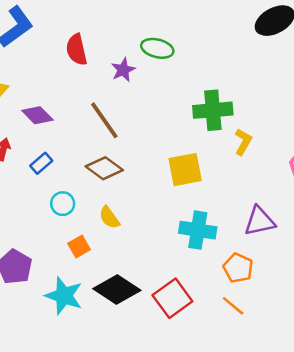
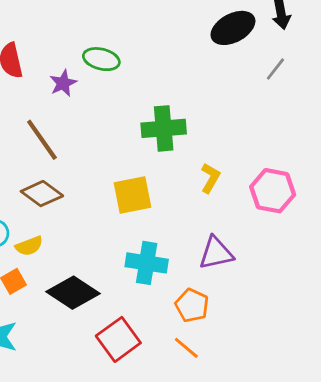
yellow L-shape: (243, 142) -> (210, 178), moved
yellow semicircle: (109, 217) -> (29, 246), moved, turned -75
black diamond: (117, 289) -> (73, 293), moved

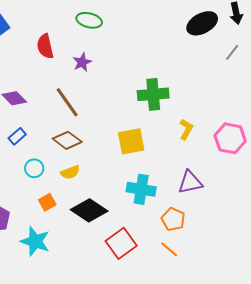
green ellipse: (101, 59) -> (89, 20), moved
yellow semicircle: (29, 246) -> (70, 172), moved

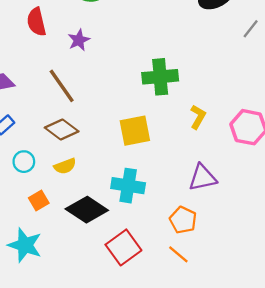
cyan cross: (141, 189) -> (128, 186), moved

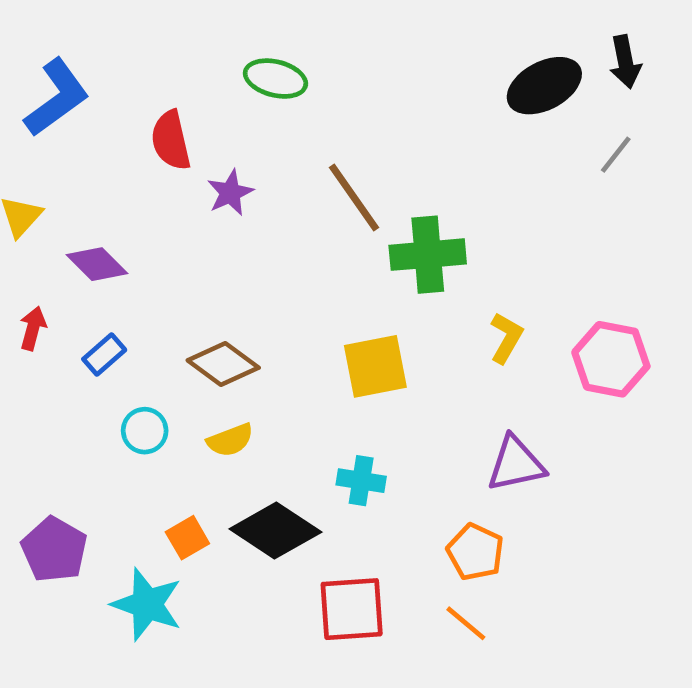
purple star: (79, 40) -> (230, 193), moved
brown line: (62, 86) -> (354, 197), moved
cyan cross: (128, 186) -> (361, 481), size x0.7
orange square: (39, 201) -> (187, 538), moved
red square: (123, 247) -> (352, 609), turned 32

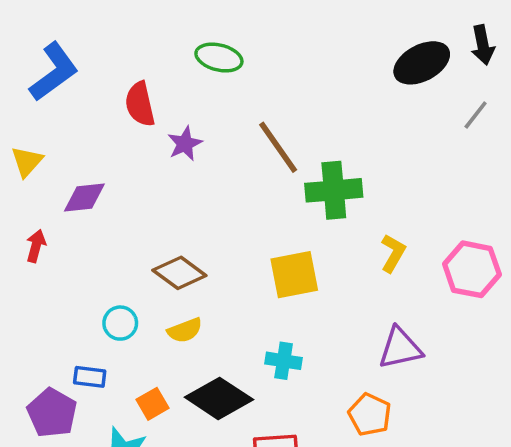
purple diamond: (97, 264) -> (84, 197), turned -51
blue rectangle: (104, 354) -> (90, 377), moved, turned 48

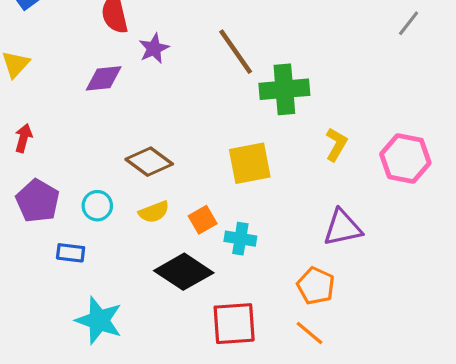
purple diamond: (84, 197) -> (104, 78), moved
orange square: (153, 404) -> (203, 220), moved
purple pentagon: (52, 413) -> (38, 201), moved

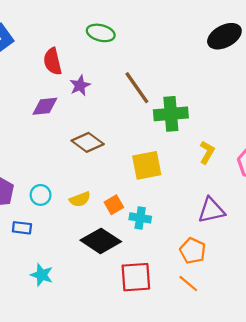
brown diamond: (149, 162) -> (88, 142), moved
cyan star: (99, 320) -> (42, 275), size x0.7

